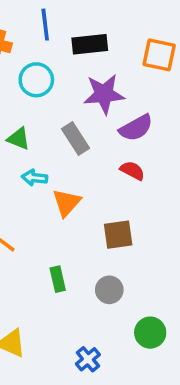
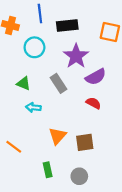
purple star: (104, 94) -> (76, 56), turned -30
orange triangle: (67, 203) -> (57, 136), moved

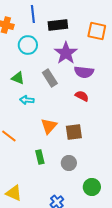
purple semicircle: (96, 77) -> (84, 72), turned 36

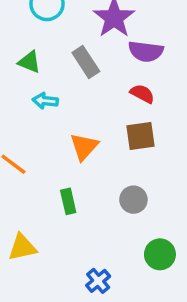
brown square: (74, 132) -> (141, 136), moved
gray circle: (69, 163) -> (133, 200), moved
yellow triangle: (14, 193) -> (22, 247), moved, turned -36

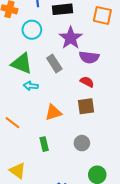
green triangle: (29, 62) -> (22, 63), size x1.6
orange triangle: (84, 147) -> (53, 112), turned 30
yellow triangle: (22, 247) -> (18, 171), turned 48

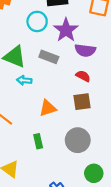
cyan circle: (32, 30) -> (37, 21), moved
gray rectangle: (54, 63) -> (49, 57), turned -36
gray circle: (82, 143) -> (78, 140), size x1.5

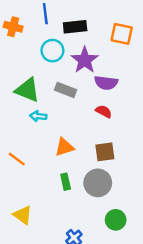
brown square: (82, 102) -> (105, 152), moved
green rectangle: (38, 141) -> (66, 182), moved

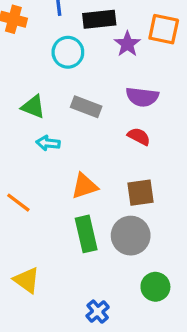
purple star: (85, 60) -> (127, 44), moved, size x0.7
green triangle: (27, 90) -> (33, 107), size x0.7
green rectangle: (66, 182) -> (86, 234), size x1.5

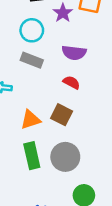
cyan circle: (68, 52) -> (32, 30), moved
brown square: (141, 193) -> (62, 115), moved, turned 35

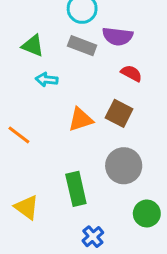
purple semicircle: (74, 53) -> (118, 36), moved
green rectangle: (32, 156) -> (76, 189), moved

